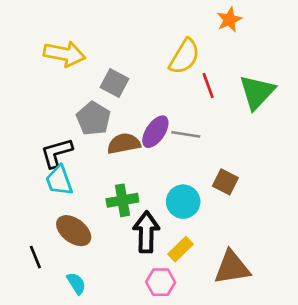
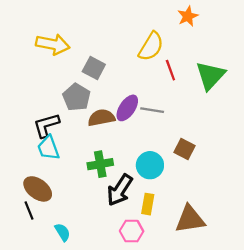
brown ellipse: (74, 231) -> (38, 189), moved
black arrow: (146, 232) -> (120, 190), turned -148
yellow rectangle: (181, 249) -> (148, 204), turned -36

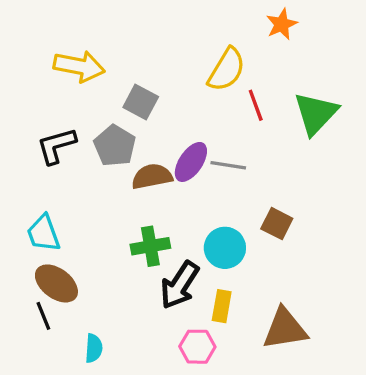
black L-shape: (46, 125) -> (56, 146), moved
cyan trapezoid: (48, 148) -> (43, 233), moved
cyan semicircle: (62, 232) -> (94, 348), turned 36

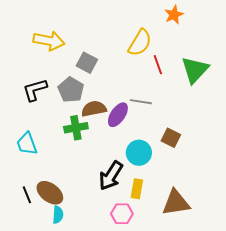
purple ellipse: (191, 162) -> (118, 115), moved
green cross: (150, 246) -> (76, 128), moved
brown ellipse: (56, 283) -> (50, 193), moved

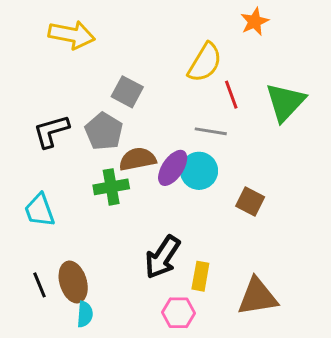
yellow arrow: (49, 41) -> (72, 35), moved
gray line: (141, 102) -> (211, 131), moved
cyan circle: (139, 153) -> (199, 171), moved
brown ellipse: (50, 193) -> (73, 282), turned 36

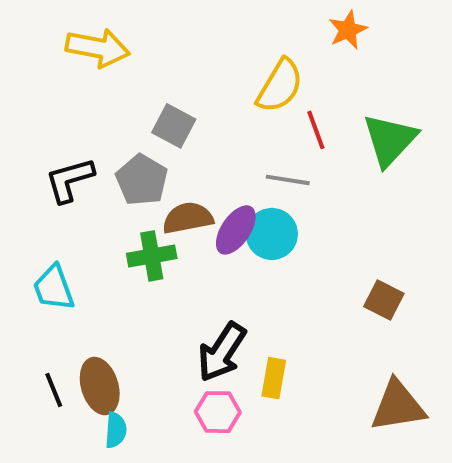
brown square: (250, 202) -> (384, 300), moved
brown triangle: (257, 297) -> (398, 406), moved
pink hexagon: (178, 313) -> (218, 412), moved

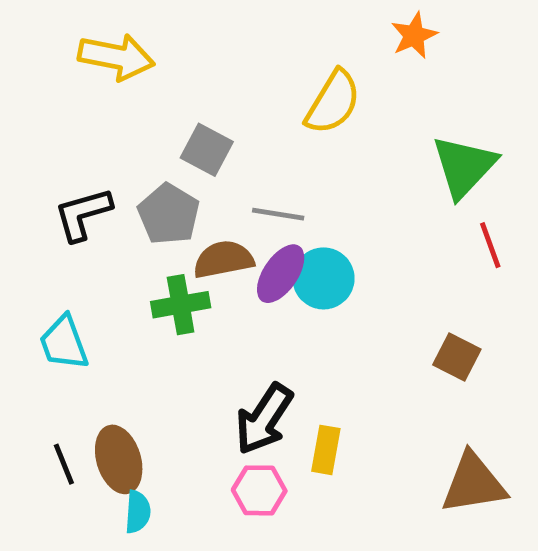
red line: (316, 130) -> (490, 245), moved
gray line: (288, 180) -> (278, 214), moved

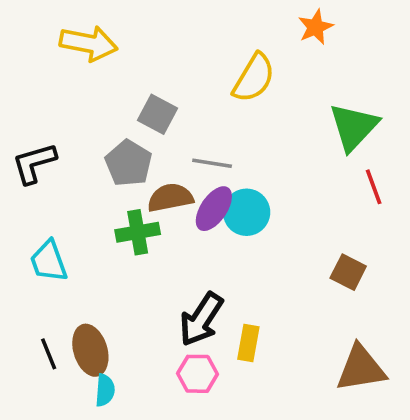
black L-shape: (83, 214) -> (34, 163), moved

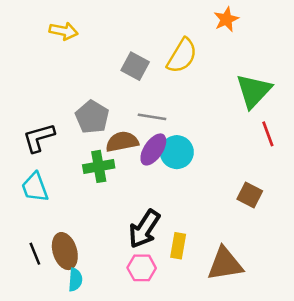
yellow arrow: (89, 43) -> (64, 31), size x0.7
gray square: (158, 114) -> (135, 66), moved
black L-shape: (34, 163) -> (39, 138), moved
brown triangle: (361, 368) -> (225, 264), moved

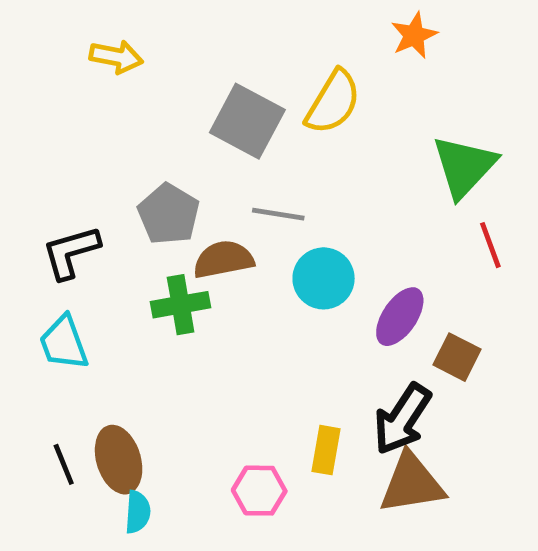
gray square: (135, 66) -> (247, 121), size x1.4
purple ellipse: (153, 149) -> (400, 317), moved
black arrow: (144, 229) -> (402, 419), moved

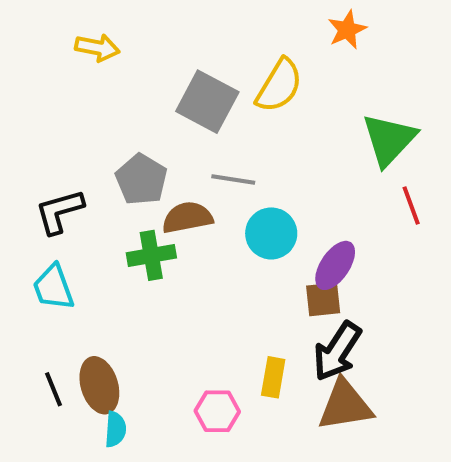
brown square: (457, 357) -> (323, 299), moved, turned -33

